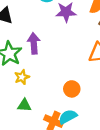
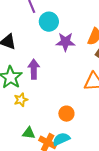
green triangle: (24, 105) -> (29, 133), moved

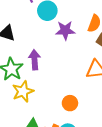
yellow star: (21, 100) -> (23, 91), size x1.5

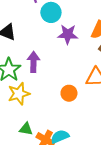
orange circle: (70, 103) -> (69, 93), moved

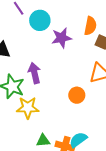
yellow star: (19, 94) -> (28, 108), turned 30

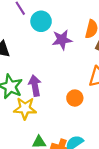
purple arrow: (35, 73) -> (35, 86), moved

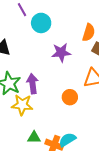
purple star: (62, 40) -> (61, 53), moved

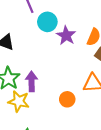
purple star: (61, 53) -> (66, 36), moved, turned 30

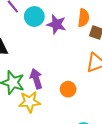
orange circle: (67, 99) -> (68, 89), moved

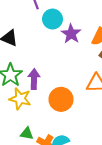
orange circle: (68, 89) -> (61, 99), size x1.5

